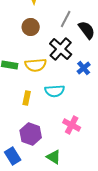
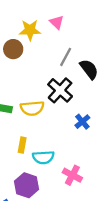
brown circle: (31, 27) -> (13, 49), moved
blue cross: (84, 68) -> (82, 122), moved
cyan semicircle: (55, 91) -> (43, 157), moved

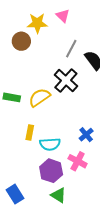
yellow semicircle: (32, 108) -> (39, 97), turned 150
blue cross: (82, 122) -> (86, 135), moved
purple hexagon: (27, 185) -> (51, 171), moved

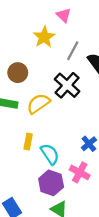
yellow star: (37, 23) -> (44, 37), moved, turned -30
brown circle: (21, 41) -> (18, 73), moved
cyan semicircle: (50, 144) -> (50, 154), turned -120

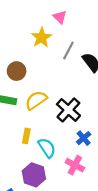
black cross: (67, 85) -> (68, 110), moved
purple hexagon: (51, 183) -> (34, 175), moved

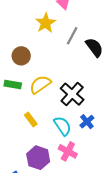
yellow rectangle: (26, 136) -> (31, 120), turned -48
cyan semicircle: (47, 148) -> (63, 126), moved
pink cross: (75, 165) -> (68, 151), moved

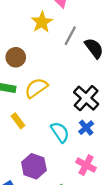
black cross: (72, 94) -> (86, 98), moved
yellow rectangle: (31, 120) -> (18, 121), moved
pink cross: (68, 151) -> (86, 165), moved

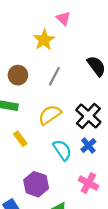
gray line: (70, 36) -> (54, 76), moved
yellow semicircle: (36, 88) -> (50, 115), moved

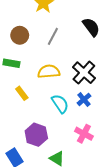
yellow semicircle: (50, 115) -> (49, 72), turned 30

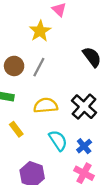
gray line: (53, 36) -> (39, 67), moved
blue cross: (84, 99) -> (84, 146), moved

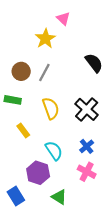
yellow semicircle: (46, 105) -> (51, 108), turned 75
cyan semicircle: (58, 140) -> (54, 151), moved

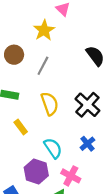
brown circle: (21, 71) -> (14, 55), moved
pink cross: (87, 172) -> (71, 176), moved

